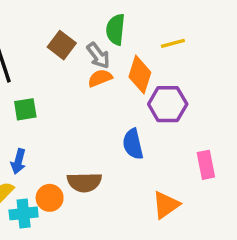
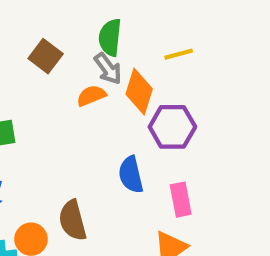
gray arrow: (98, 55) -> (108, 69), moved
pink rectangle: (206, 165) -> (181, 200), moved
brown semicircle: (84, 182) -> (73, 220), turned 76

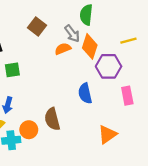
green semicircle: (110, 37) -> (86, 15), moved
yellow line: (179, 54) -> (128, 41), moved
pink rectangle: (181, 200) -> (127, 96), moved

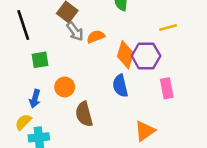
gray arrow: (72, 34) -> (75, 31), moved
orange diamond: (90, 46) -> (125, 55), moved
orange circle: (29, 130) -> (65, 87), moved

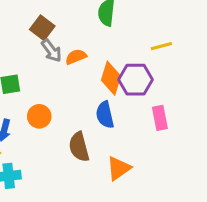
brown semicircle: (84, 114) -> (79, 147), moved
orange triangle: (145, 131) -> (119, 168), moved

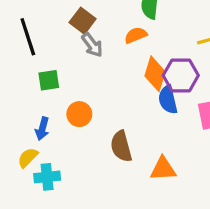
orange semicircle: (76, 57) -> (136, 35), moved
blue semicircle: (105, 115) -> (168, 100), moved
orange triangle: (119, 168) -> (163, 169), turned 32

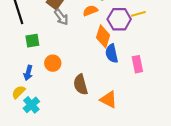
purple hexagon: (181, 75) -> (119, 19), moved
orange triangle: (163, 169) -> (108, 100), turned 30
cyan cross: (47, 177) -> (31, 105), turned -35

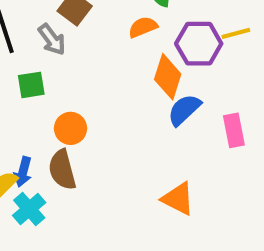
gray arrow: (61, 17) -> (52, 39), moved
blue semicircle: (112, 53) -> (184, 110), turned 60
blue arrow: (28, 73) -> (23, 172), moved
brown semicircle: (81, 85) -> (62, 170), moved

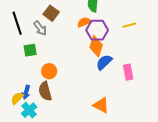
purple hexagon: (199, 44) -> (97, 30), moved

